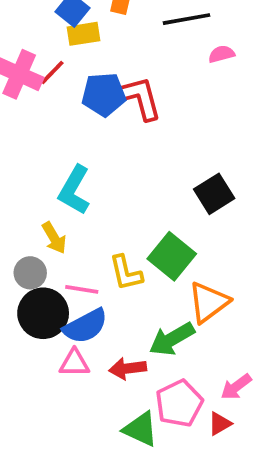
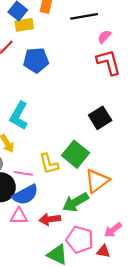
pink semicircle: (221, 54) -> (104, 37), turned -32
red L-shape: (141, 98) -> (109, 62), moved
pink pentagon: (179, 403) -> (80, 240), turned -30
red triangle: (220, 424) -> (103, 251), turned 40

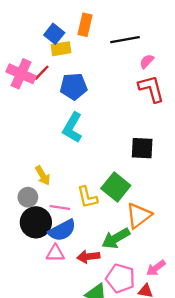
cyan L-shape: (19, 116) -> (72, 128), moved
black square: (100, 118) -> (142, 148), turned 35

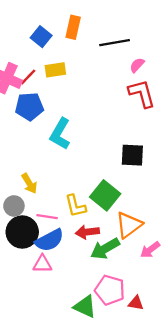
yellow rectangle: (61, 49) -> (55, 70), moved
blue pentagon: (74, 86) -> (29, 107), moved
red arrow: (88, 257) -> (87, 232), moved
pink arrow: (156, 268) -> (150, 250), moved

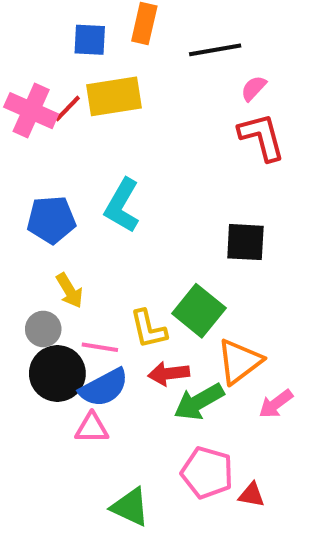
blue square: (41, 37) -> (90, 40), turned -36
yellow rectangle: (55, 70) -> (114, 96), size x1.5
blue pentagon: (29, 107) -> (51, 220), moved
green triangle: (85, 307) -> (130, 507), moved

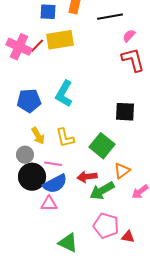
yellow L-shape: (148, 329) -> (65, 138), moved
orange triangle: (239, 361) -> (122, 171), size x0.7

